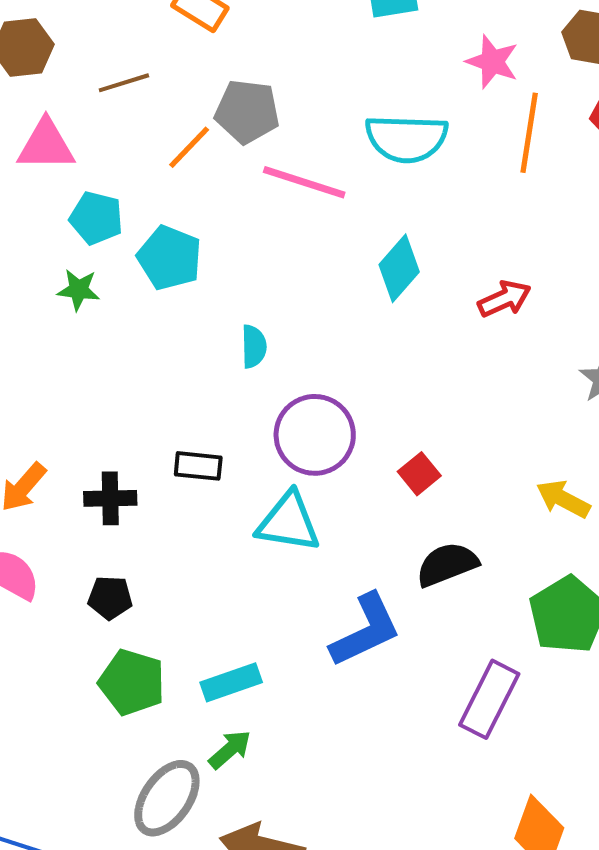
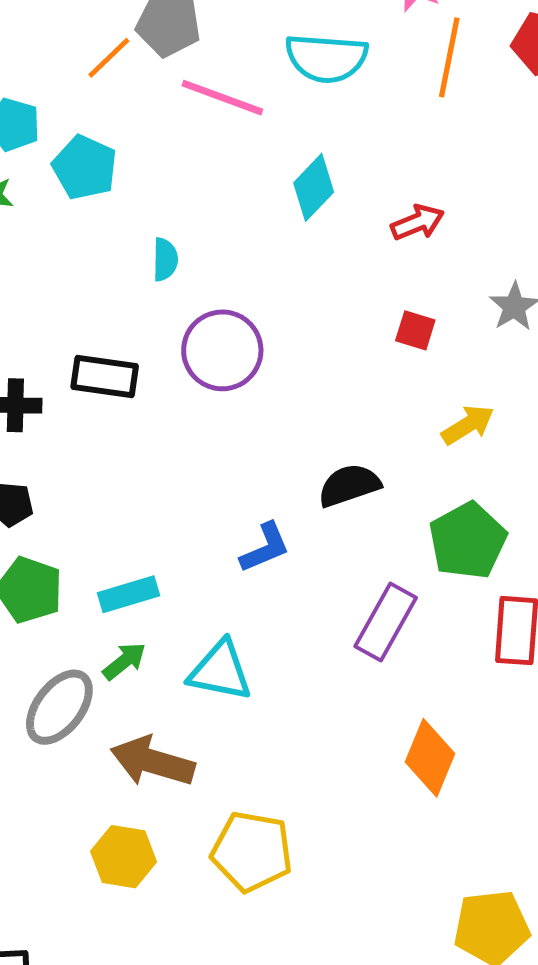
black rectangle: (198, 466) -> (105, 377), size x1.4
red square: (419, 474) -> (415, 330), moved, turned -36
yellow arrow: (563, 499) -> (468, 425), turned 118
cyan triangle: (288, 522) -> (220, 671), moved
blue L-shape: (366, 630) -> (265, 548), size x0.7

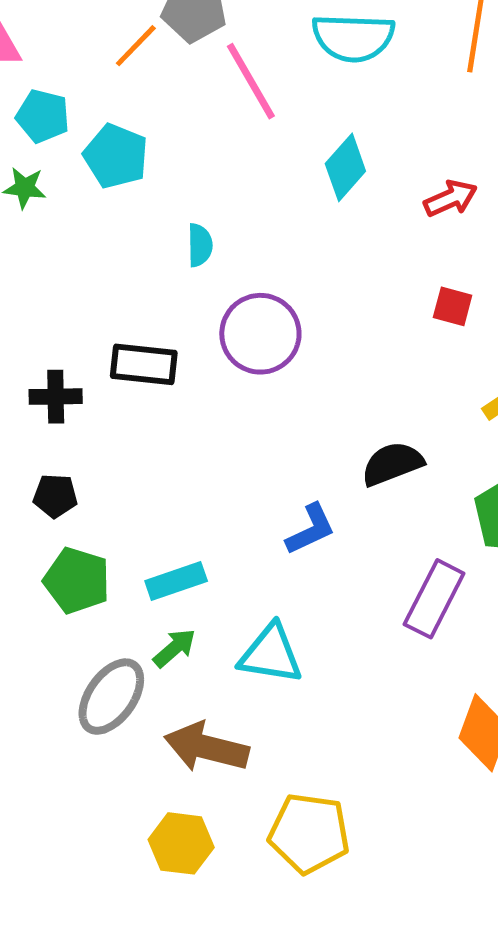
pink line: (222, 98) -> (251, 81), turned 42

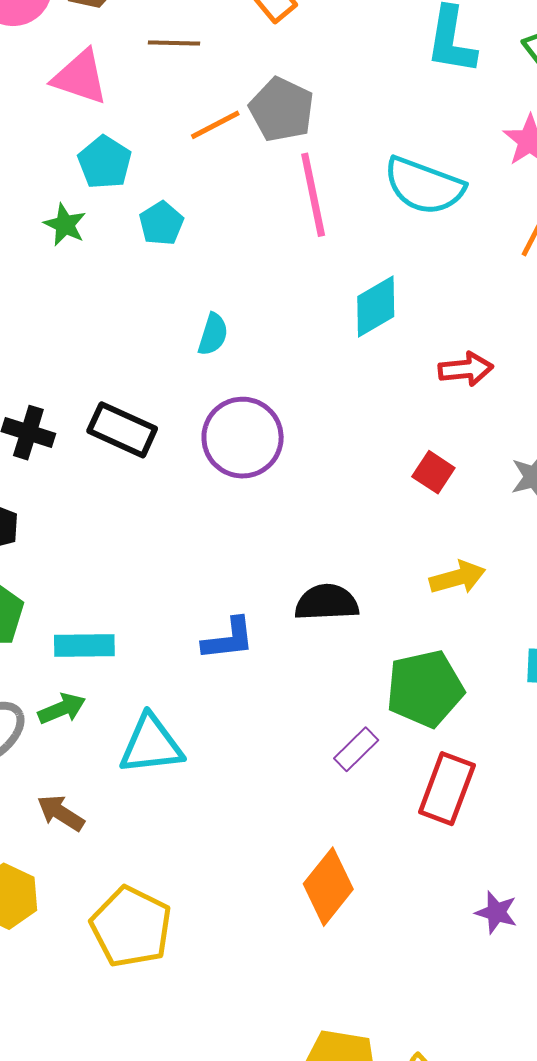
cyan pentagon: (116, 156) -> (161, 223), size x0.7
purple rectangle: (434, 599) -> (356, 749), moved, size x0.6
cyan triangle: (271, 654) -> (151, 745), turned -34
brown arrow: (206, 747) -> (61, 813), size x0.6

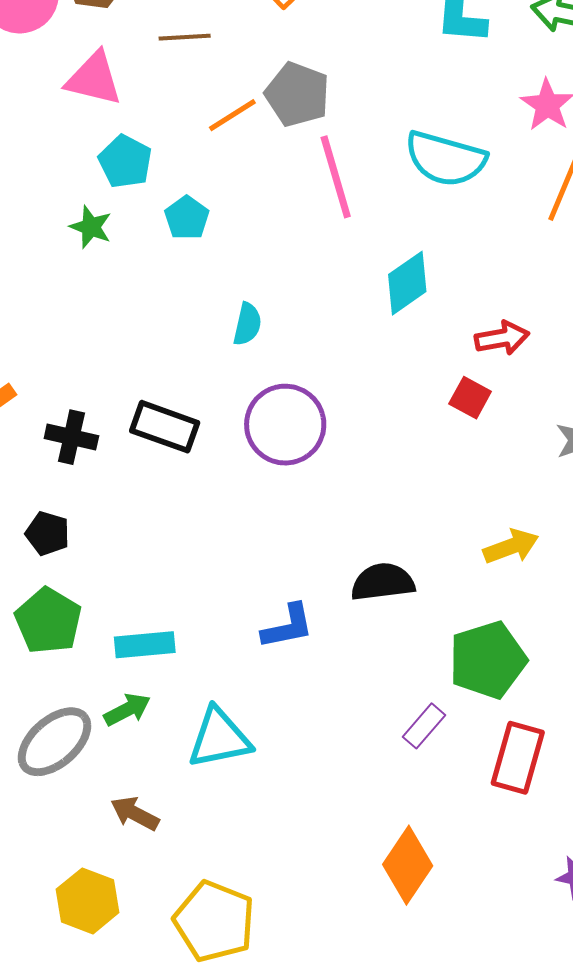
red square: (433, 472) -> (470, 398), moved

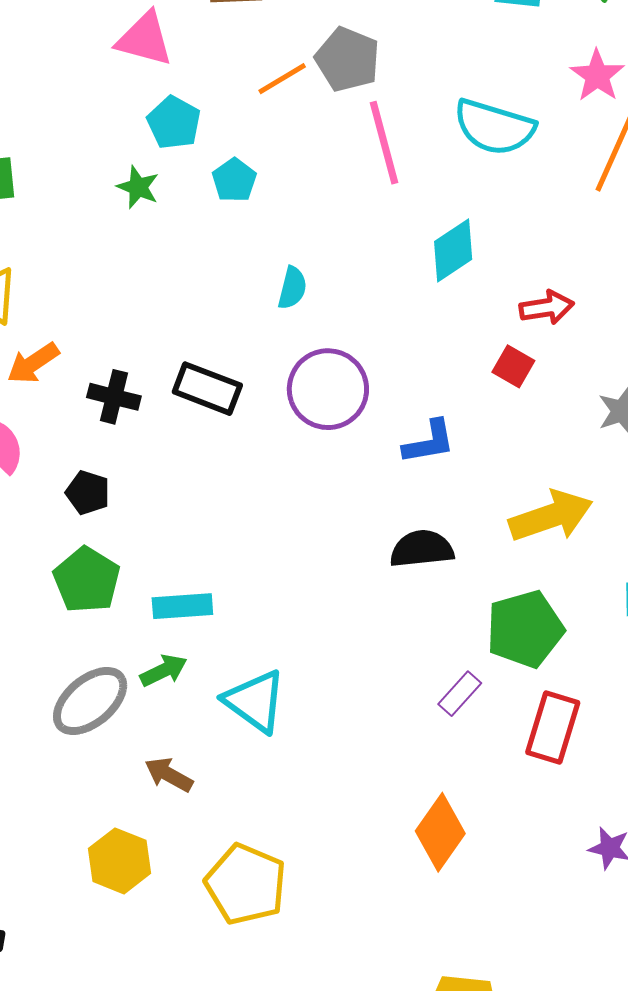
yellow arrow: (511, 546) -> (551, 516), size x1.5
blue L-shape: (288, 626) -> (429, 442), moved
cyan triangle: (219, 738) -> (255, 701), turned 46

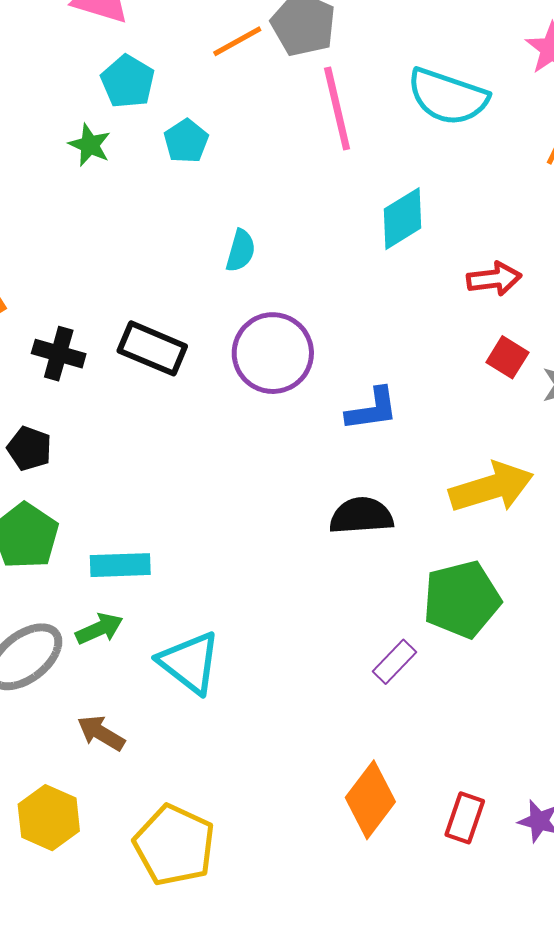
red square: (513, 366) -> (507, 357), moved
red rectangle: (553, 727) -> (465, 818), moved, size x0.7

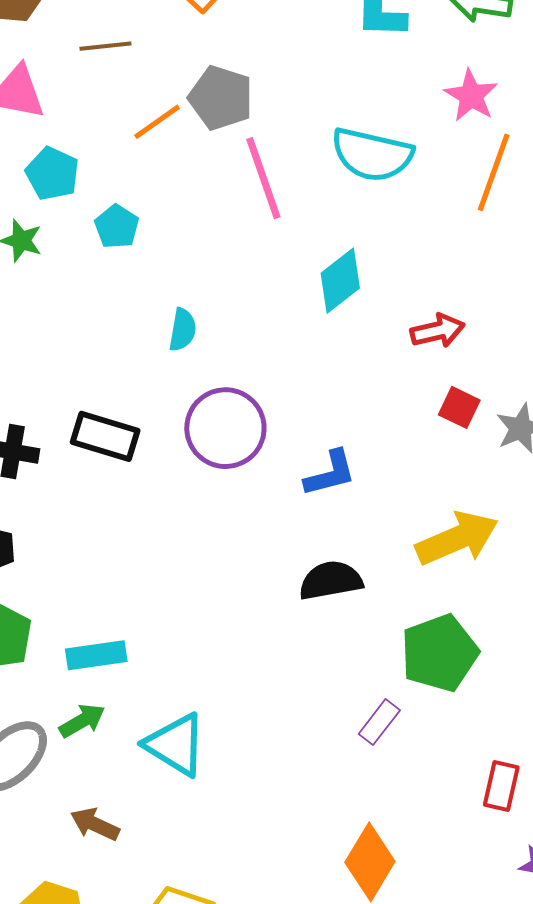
red rectangle: (465, 818) -> (501, 786), moved

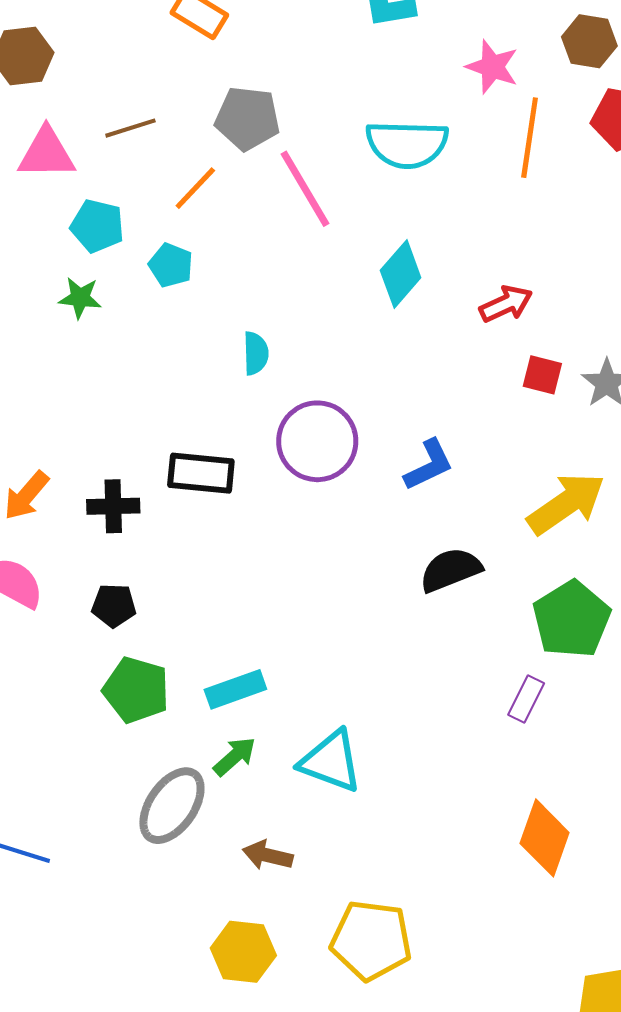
brown line: (105, 46) -> (130, 128), moved
orange line: (157, 122) -> (195, 188), moved

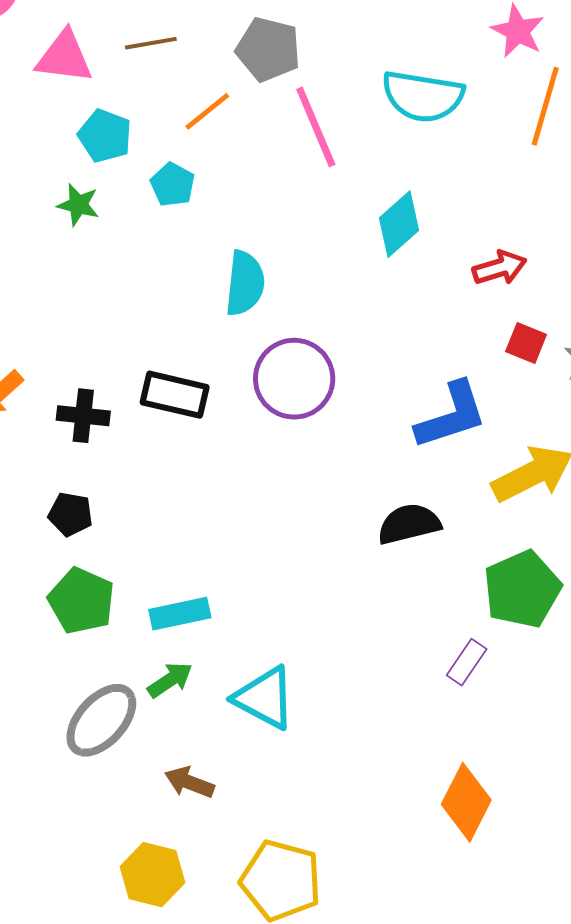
cyan semicircle: (256, 353) -> (245, 283), size x1.5
blue L-shape: (429, 465) -> (451, 415), moved, size x1.4

